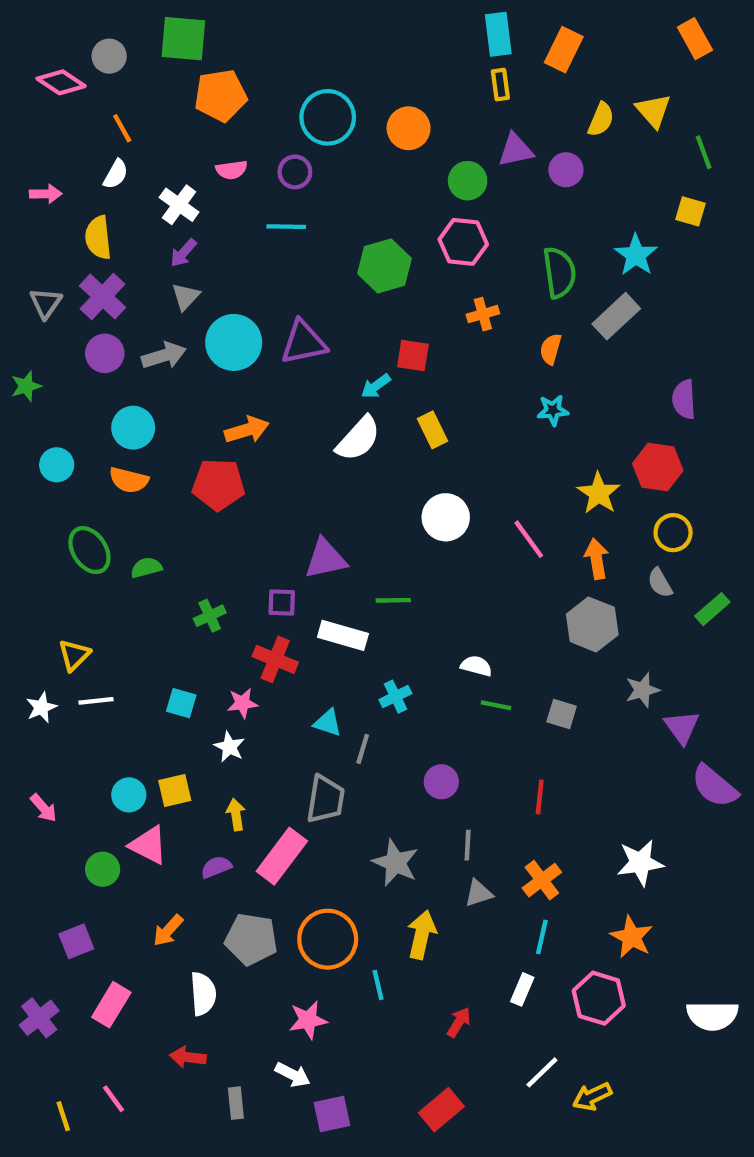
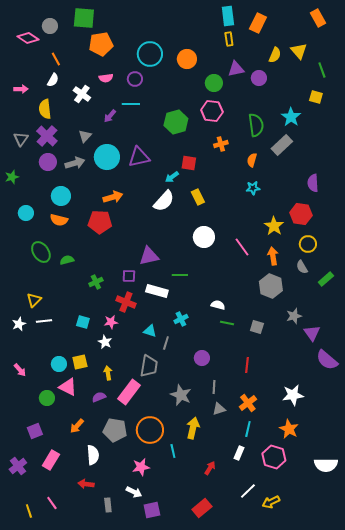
purple arrow: (183, 253) -> (110, 116), moved

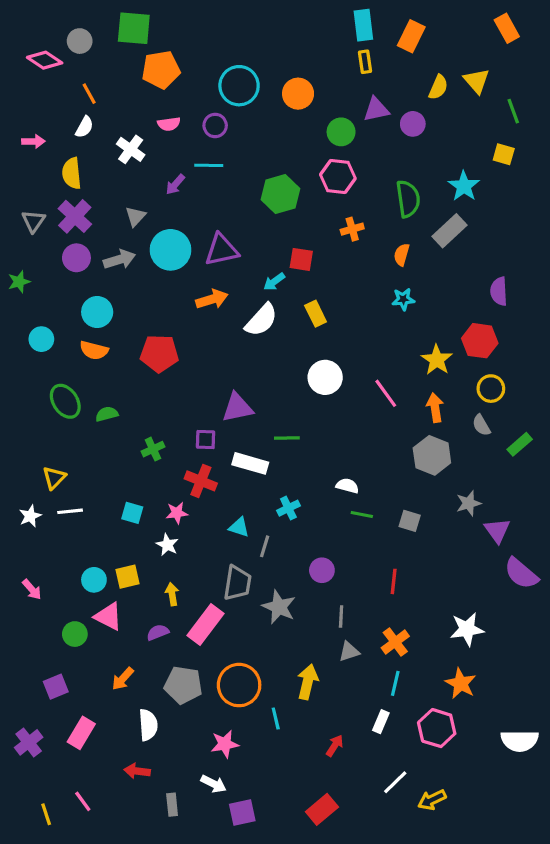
orange arrow: (113, 197) -> (212, 299), moved
gray star: (181, 395) -> (279, 607), moved

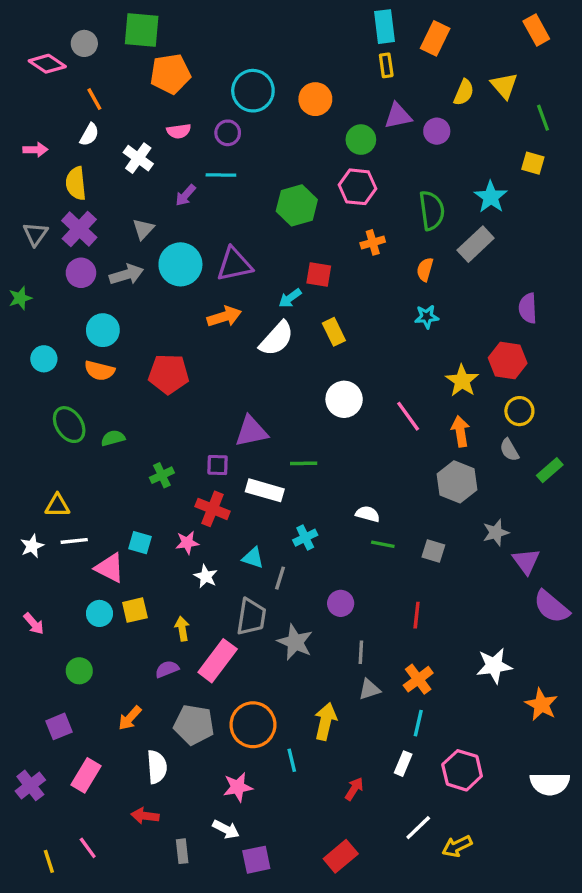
yellow triangle: (54, 478) -> (57, 506), turned 45
white star: (167, 545) -> (206, 576), moved
pink triangle: (108, 616) -> (110, 568), moved
orange star: (461, 683) -> (541, 705), moved

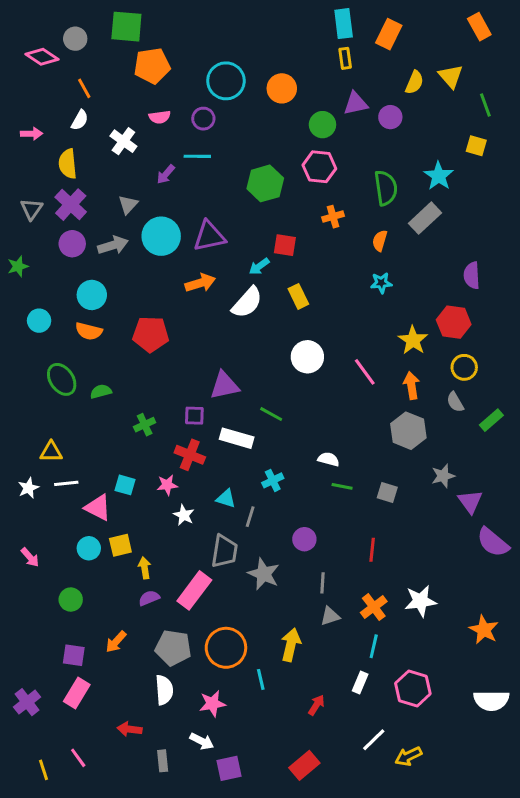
green line: (304, 463) -> (271, 414), turned 30
yellow arrow: (182, 629) -> (145, 568), moved
white star: (494, 666) -> (420, 601), moved
purple square: (59, 726) -> (74, 655), moved, turned 30
white semicircle: (157, 767) -> (164, 690), moved

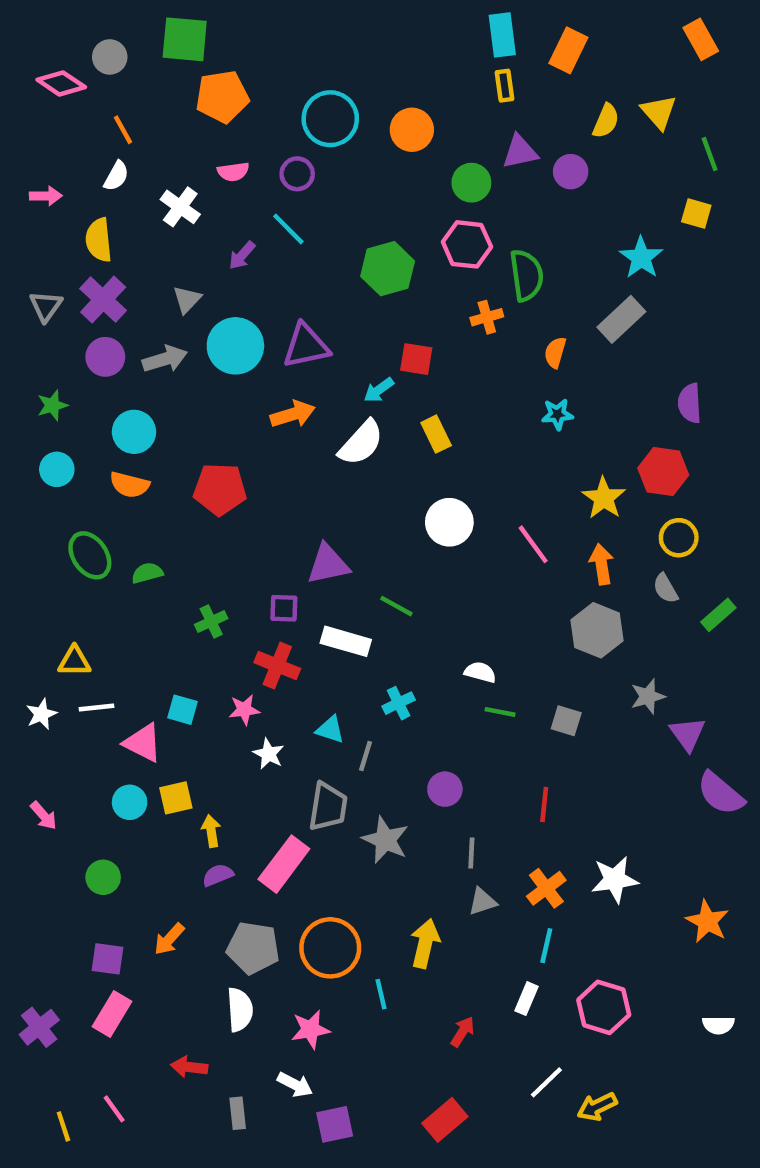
cyan line: (197, 156) -> (288, 229), turned 44
green semicircle: (386, 188) -> (527, 275), moved
green star: (18, 266) -> (52, 405), moved
white semicircle: (491, 701) -> (718, 1025), size x0.6

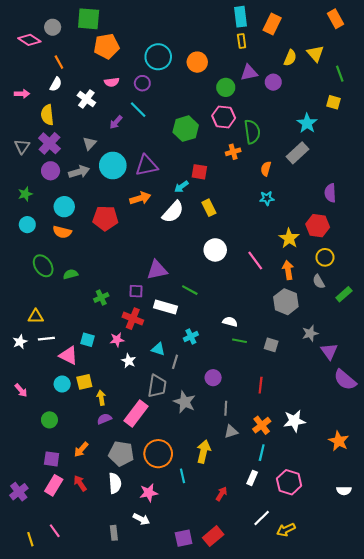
red pentagon: (220, 489) -> (105, 218), moved
red arrow: (189, 1067) -> (80, 483), moved, turned 49
purple square: (335, 1124) -> (184, 538), moved

